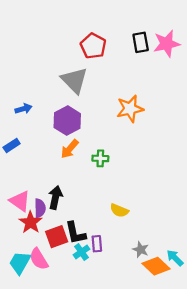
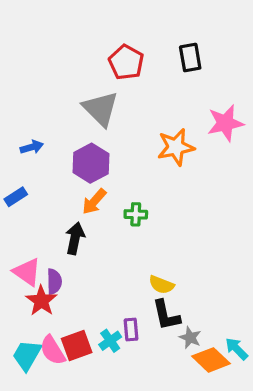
pink star: (167, 44) -> (225, 123), moved
black arrow: (55, 197) -> (75, 238), moved
black L-shape: (76, 233) -> (166, 315), moved
red square: (57, 237) -> (77, 346), moved

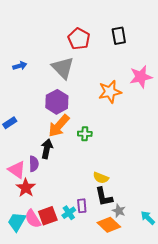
blue arrow: (32, 147) -> (20, 66), moved
orange arrow: (94, 202) -> (59, 126), size x1.4
purple semicircle: (54, 282) -> (34, 164), moved
orange diamond: (211, 360) -> (109, 225), moved

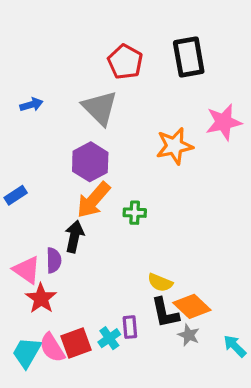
black rectangle: (119, 36) -> (189, 57), size x1.4
orange diamond: (109, 225) -> (192, 306), moved

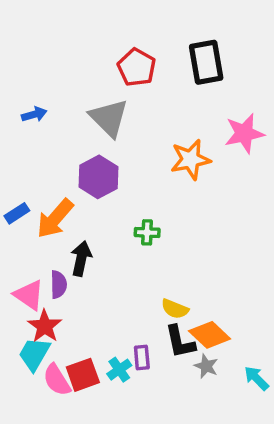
orange arrow: (93, 200) -> (55, 219), moved
cyan trapezoid: (27, 352) -> (34, 354), moved

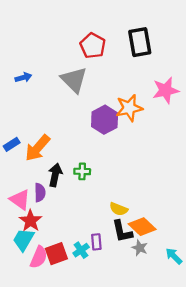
purple hexagon: (98, 177) -> (105, 120), moved
green cross: (147, 232) -> (82, 171), moved
pink semicircle: (57, 380) -> (39, 257), turned -125

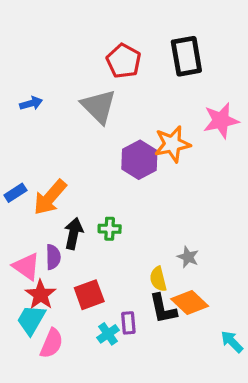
yellow semicircle: (119, 209) -> (158, 279), turned 54
gray star: (140, 248) -> (188, 257), moved
red square: (56, 254) -> (89, 295), moved

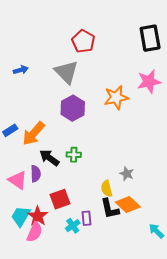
black rectangle: (186, 56) -> (150, 38), moved
purple hexagon: (139, 160) -> (73, 108), moved
black arrow: (73, 233) -> (49, 158), turned -66
red star: (41, 295) -> (38, 216), moved

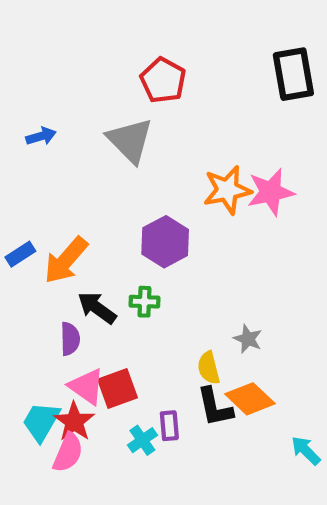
pink star: (149, 82) -> (271, 192), moved
purple hexagon: (73, 108) -> (165, 242), moved
pink triangle: (18, 180) -> (87, 386), moved

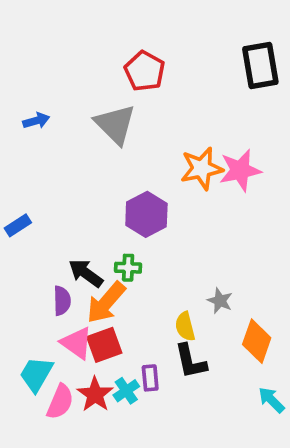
orange arrow: (66, 260) -> (106, 303), moved
orange diamond: (250, 399) -> (257, 341), moved, turned 66
red star: (74, 422) -> (95, 394), moved

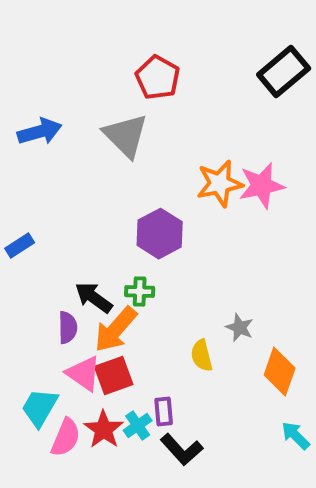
black rectangle: (260, 66) -> (284, 72), turned 60
blue arrow: (36, 121) -> (40, 132), size x1.5
black L-shape: (191, 361) -> (182, 449), moved, turned -30

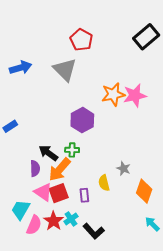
purple rectangle: (164, 411) -> (84, 195), moved

